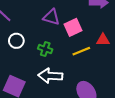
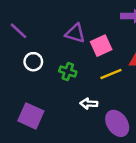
white arrow: (50, 76) -> (89, 104), moved, size x0.6

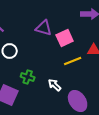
green cross: (68, 72) -> (28, 77), moved
white arrow: (89, 104) -> (55, 85), turned 40

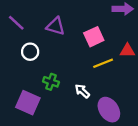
purple triangle: (44, 28) -> (56, 26), moved

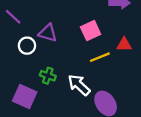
purple triangle: (56, 26) -> (48, 33), moved
white arrow: (82, 91) -> (79, 85), size x1.5

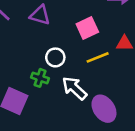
purple triangle: (48, 33) -> (40, 15), moved
white circle: (27, 46) -> (55, 57), moved

